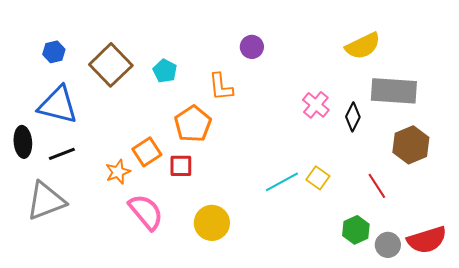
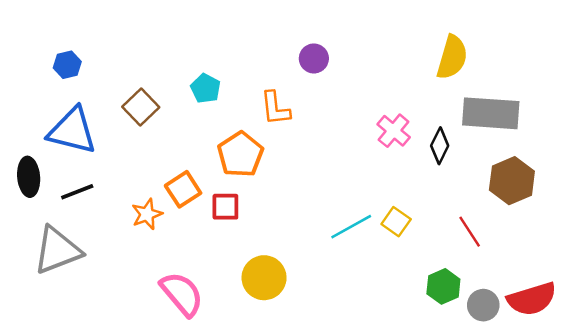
yellow semicircle: (363, 46) -> (452, 57), turned -48
brown square: (111, 65) -> (141, 107), moved, size x0.7
pink semicircle: (146, 212) -> (182, 294), moved

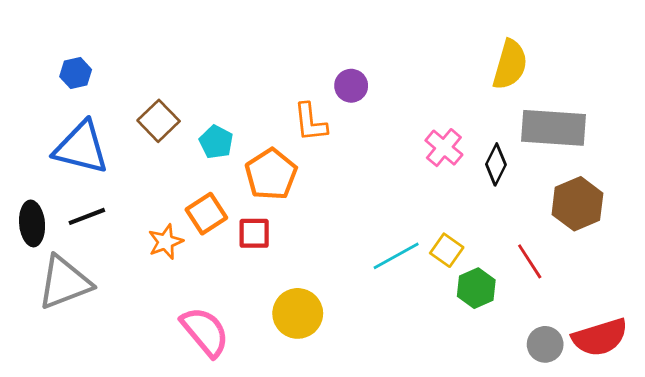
purple circle: (314, 58) -> (351, 86), moved
cyan pentagon: (206, 88) -> (216, 142), moved
black ellipse: (29, 177) -> (32, 223), moved
green hexagon: (443, 286) -> (476, 288), moved

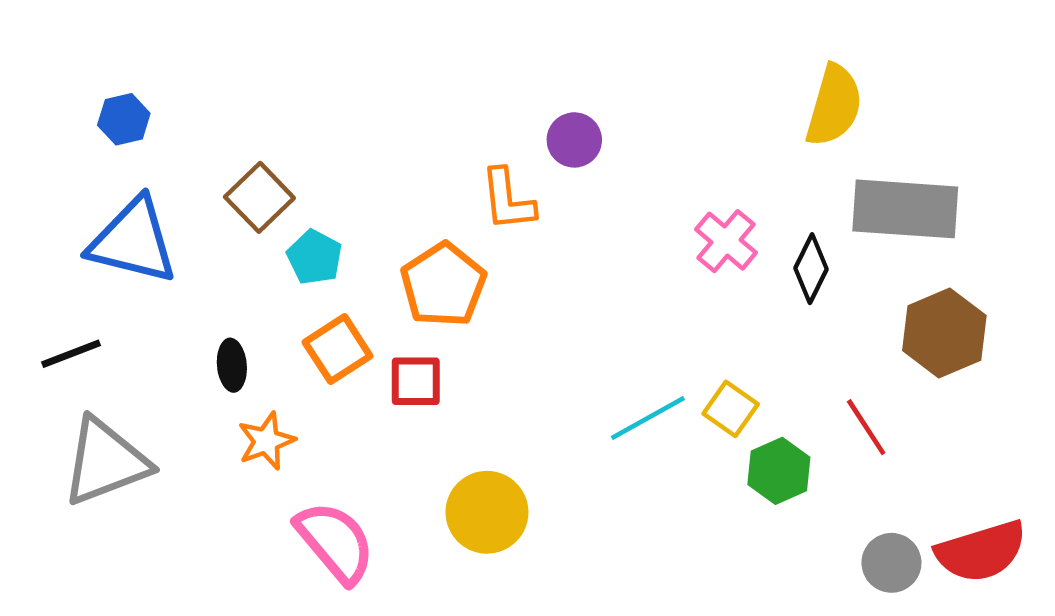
cyan pentagon: (216, 142) -> (315, 257), moved
black line: (87, 216) -> (71, 354), moved
black ellipse: (32, 223) -> (232, 365), moved, size x0.7
orange star: (166, 242) -> (266, 441), moved

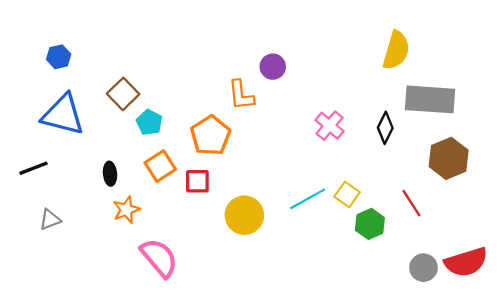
pink cross: (726, 241) -> (330, 126), moved
gray triangle: (105, 462) -> (50, 220), size x0.5
yellow circle: (487, 512) -> (244, 215), moved

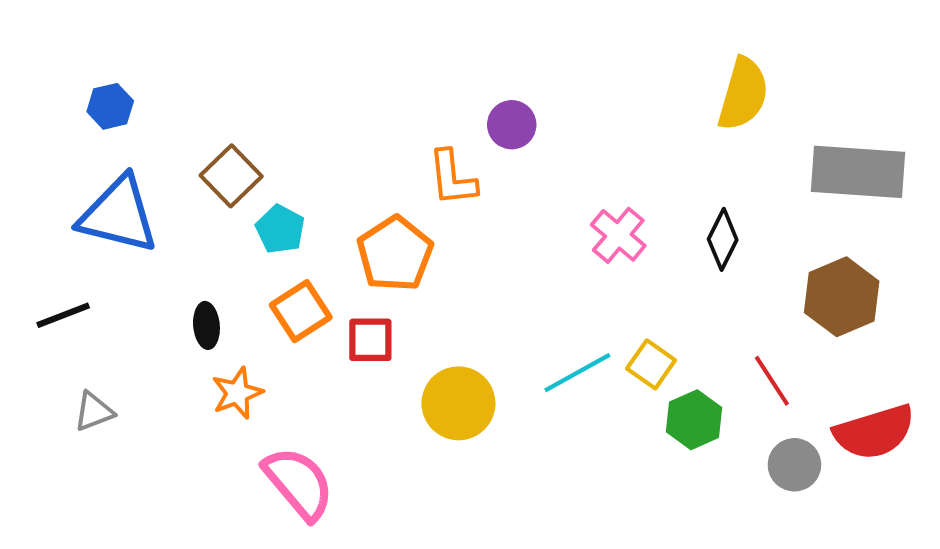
gray rectangle: (430, 99) -> (858, 172), moved
red semicircle: (466, 262) -> (874, 432), moved
gray circle: (423, 268) -> (794, 465), moved

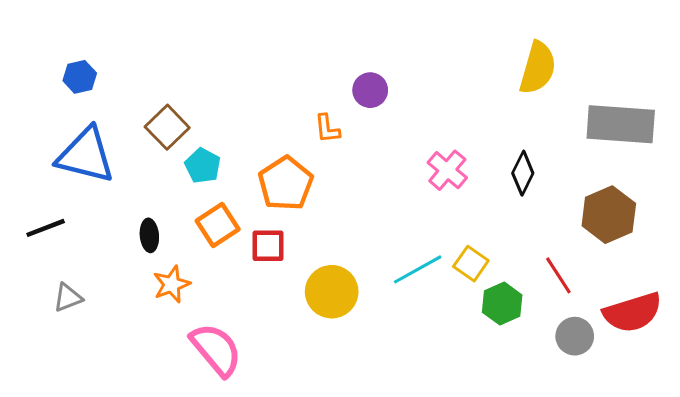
orange L-shape: (452, 178) -> (327, 129), size x0.7

